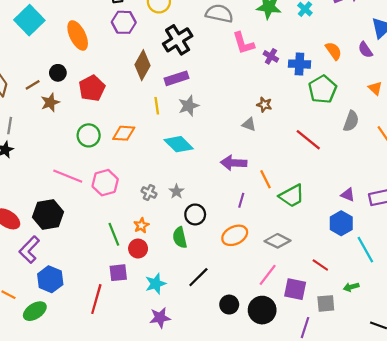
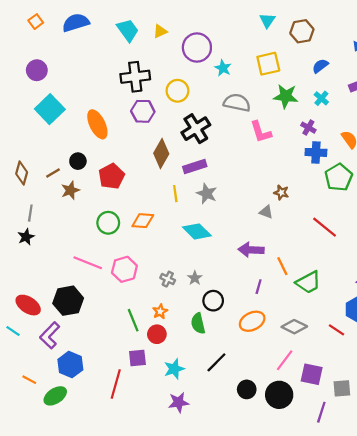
purple cross: (271, 56) -> (308, 128), moved
gray star: (189, 106) -> (207, 194), turned -30
red line: (320, 265) -> (337, 330), moved

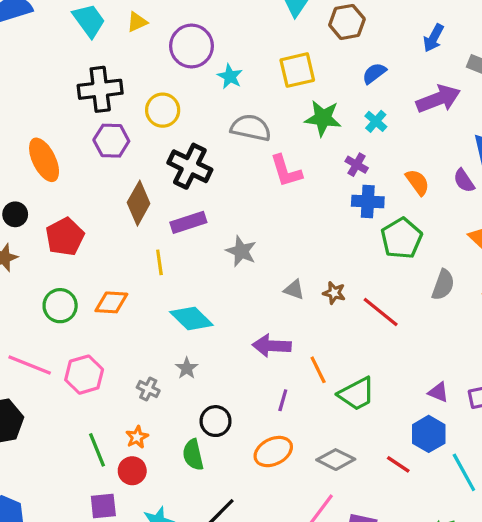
black cross: (196, 129) -> (190, 166), turned -32
brown star: (281, 192) -> (334, 293), moved
gray star: (207, 194) -> (241, 251), moved
gray star: (195, 278) -> (187, 368), moved

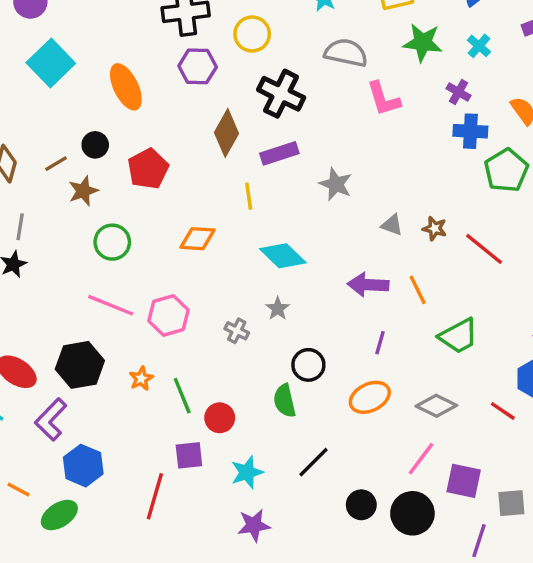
green circle: (60, 306) -> (112, 242), moved
orange line: (318, 370) -> (418, 290), moved
orange star: (137, 437) -> (141, 379), moved

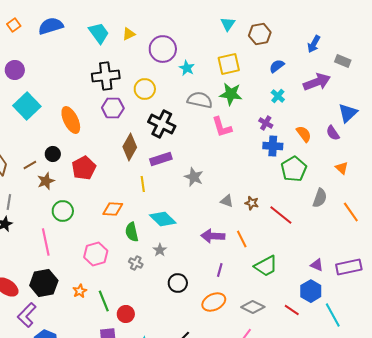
green star: (423, 43) -> (231, 94), moved
pink line: (111, 305) -> (46, 242), moved, turned 56
green semicircle: (285, 401) -> (132, 232), moved

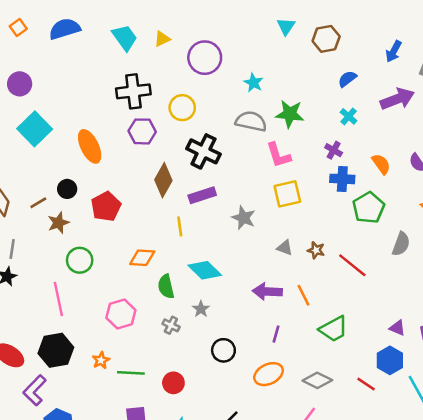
yellow square: (229, 64) -> (287, 194), moved
cyan star: (187, 68) -> (254, 83), moved
green line: (104, 301) -> (131, 373), turned -65
red circle: (126, 314) -> (173, 383), moved

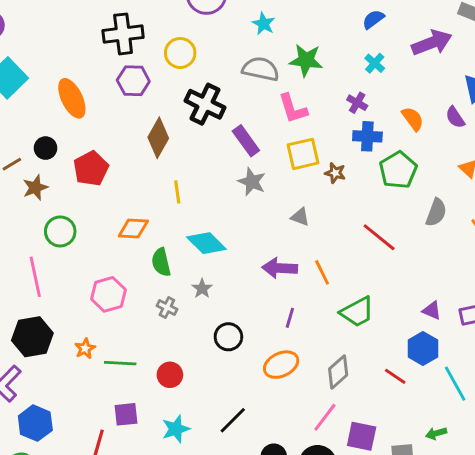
purple rectangle: (202, 195) -> (246, 141), moved, turned 72
brown star: (316, 250) -> (335, 173), moved
gray diamond: (317, 380) -> (338, 372), turned -68

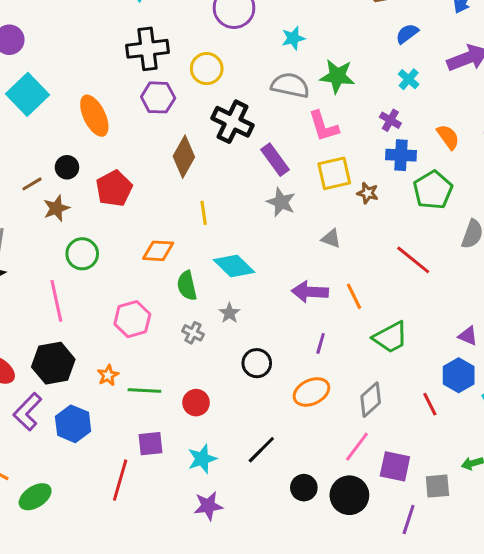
cyan star: (264, 24) -> (293, 38), turned 30
red line: (395, 376) -> (430, 404), turned 30
blue hexagon: (35, 423) -> (73, 424), moved

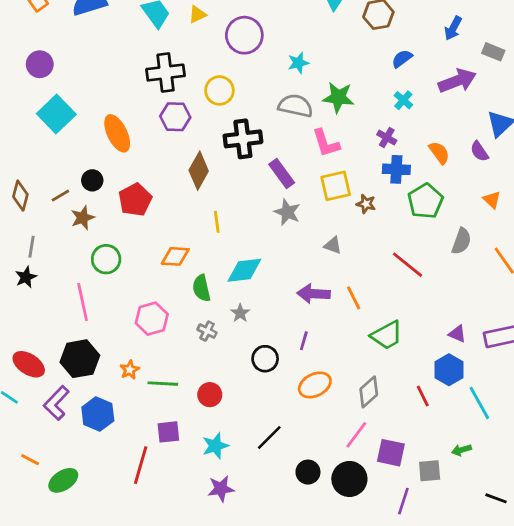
black cross: (232, 122) -> (243, 139), turned -33
cyan diamond: (234, 266) -> (244, 270), turned -51
purple line: (321, 343) -> (304, 341), moved

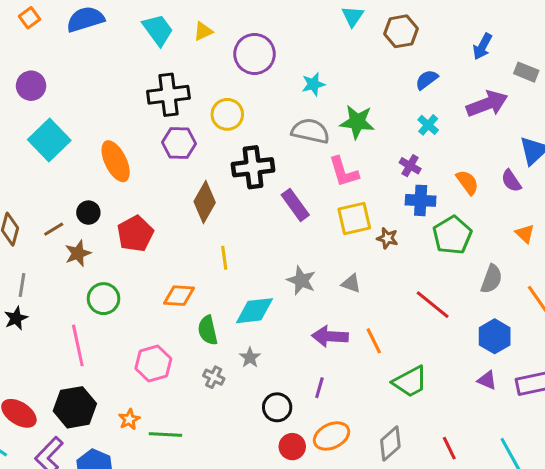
gray star: (287, 212) -> (301, 280), moved
blue hexagon: (449, 370) -> (495, 336), moved
red circle: (210, 395) -> (292, 447), moved

